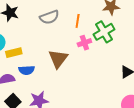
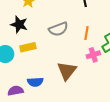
yellow rectangle: (14, 53) -> (28, 47), moved

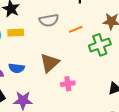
orange line: (86, 33) -> (76, 29), turned 48
pink cross: (93, 55) -> (68, 84), moved

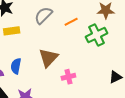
gray semicircle: (49, 20) -> (43, 15), turned 150
blue semicircle: (17, 68) -> (16, 66), turned 98

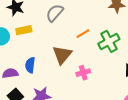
orange line: (71, 22) -> (83, 34), moved
green cross: (97, 35) -> (109, 41), moved

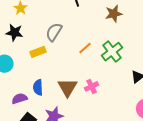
yellow rectangle: (24, 30) -> (38, 52), moved
brown triangle: (62, 55) -> (67, 87), moved

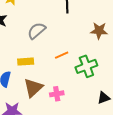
yellow rectangle: (38, 52) -> (26, 62), moved

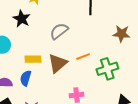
yellow rectangle: (26, 62) -> (33, 59), moved
brown triangle: (33, 88) -> (58, 63), moved

